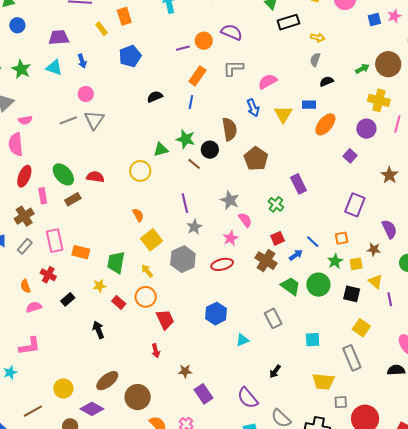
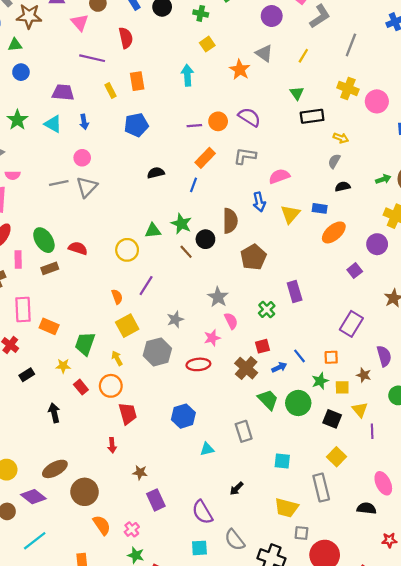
purple line: (185, 203) -> (146, 286), moved, turned 36

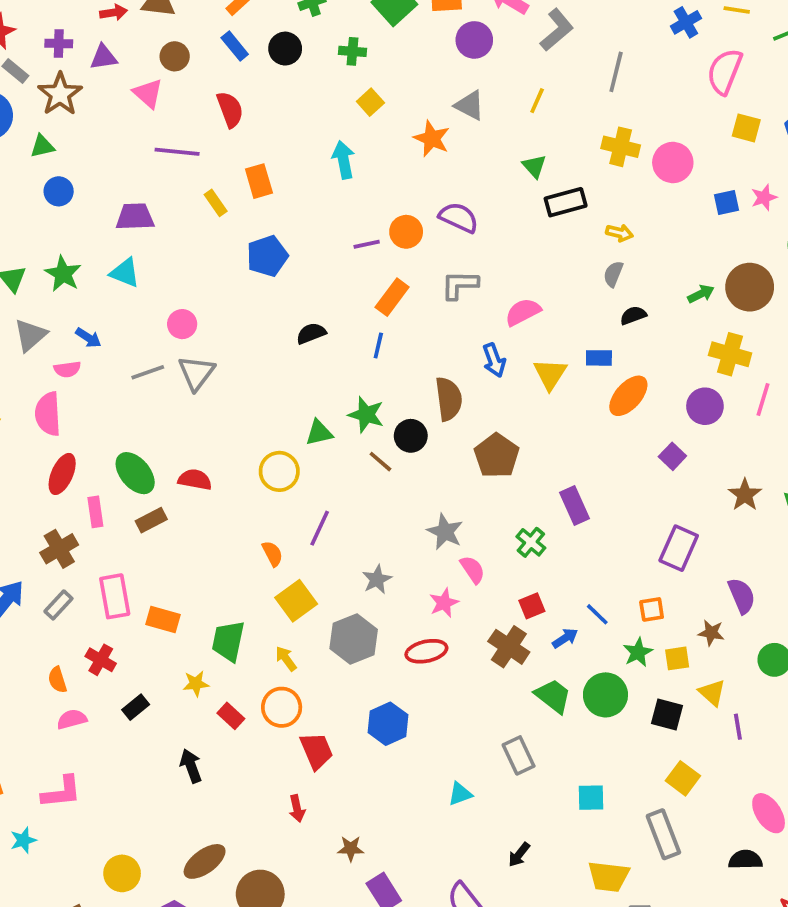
brown star: (29, 16) -> (60, 94), turned -30
blue arrow: (84, 122) -> (88, 338), moved, turned -40
blue hexagon: (183, 416) -> (388, 724), moved

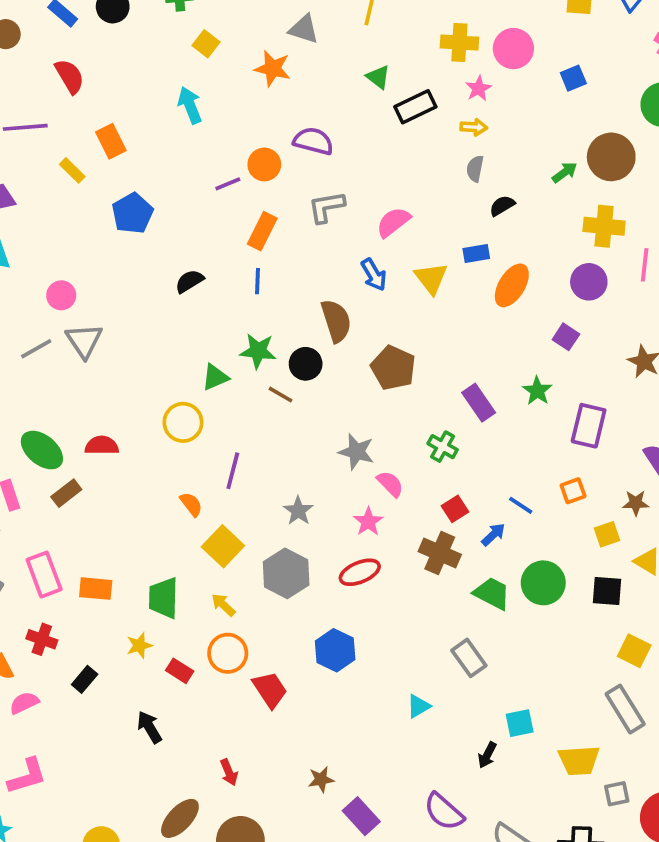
pink star: (764, 197) -> (479, 89), moved
green star: (638, 652) -> (537, 391), moved
cyan square: (591, 798) -> (520, 723), moved
red arrow: (297, 808) -> (229, 772), moved

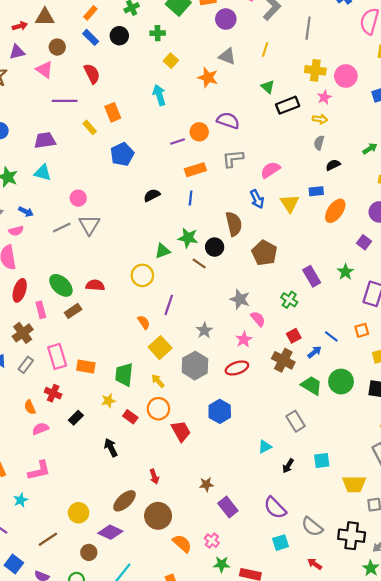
orange rectangle: (262, 231) -> (195, 170), turned 42
black arrow: (487, 755) -> (288, 466), moved

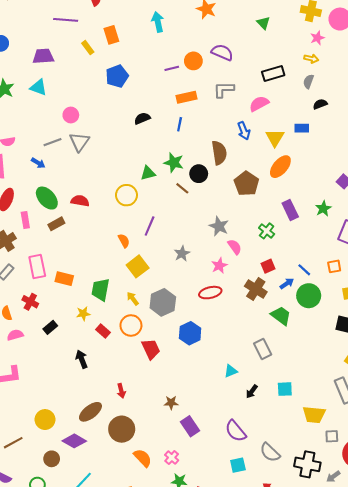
black rectangle: (288, 105) -> (273, 74), moved
orange ellipse: (335, 211) -> (280, 167), moved
blue arrow: (26, 212) -> (38, 163), moved
gray hexagon: (195, 366) -> (163, 302), moved
green circle: (341, 382) -> (309, 296), moved

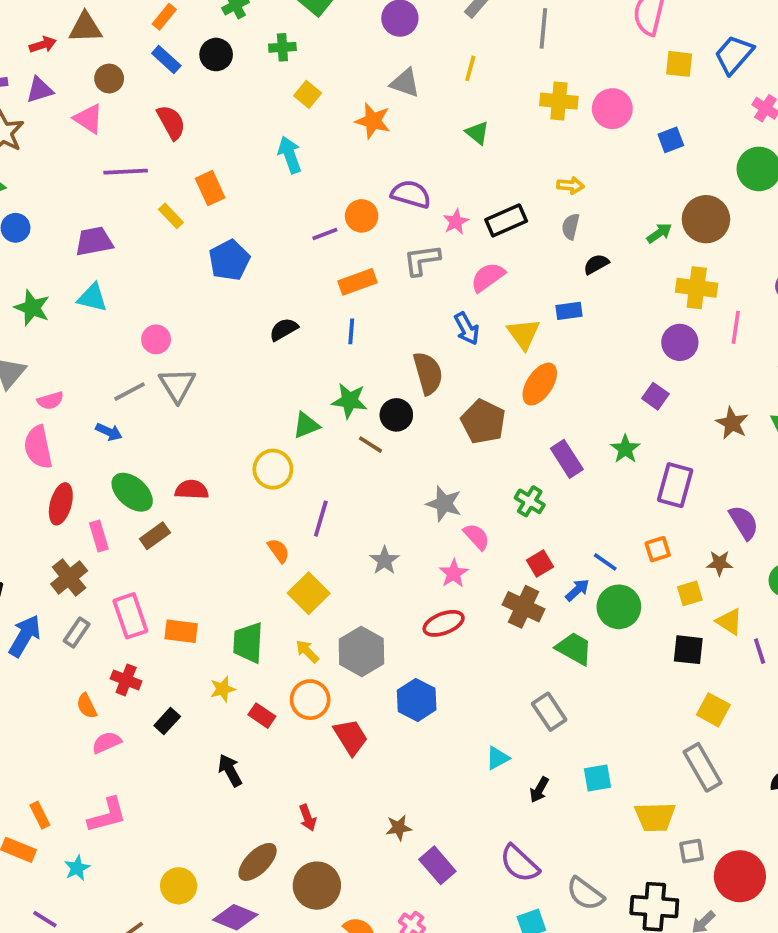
pink star: (317, 38) -> (456, 222), moved

